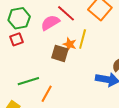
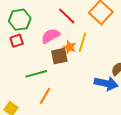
pink semicircle: (50, 23) -> (51, 36), moved
brown square: (60, 53) -> (59, 56), turned -30
green line: (28, 81) -> (36, 74), moved

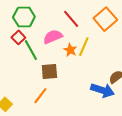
red square: (17, 41) -> (18, 37), turned -32
brown square: (59, 56) -> (49, 72), moved
green line: (36, 74) -> (31, 50), moved, turned 70

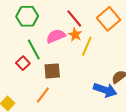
red square: (18, 37) -> (23, 63), moved
orange star: (70, 50) -> (75, 35), moved

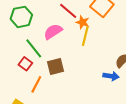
orange star: (75, 35) -> (83, 22), moved
blue arrow: (105, 90) -> (111, 76), size x0.7
orange line: (43, 95) -> (36, 84), moved

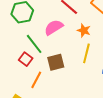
orange star: (83, 22) -> (84, 30), moved
yellow line: (85, 36) -> (86, 53), moved

